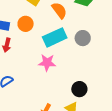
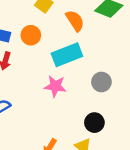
gray circle: (83, 38) -> (101, 82), moved

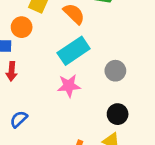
orange circle: (31, 35) -> (22, 27), moved

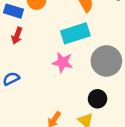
gray circle: (115, 71) -> (106, 61), size x1.6

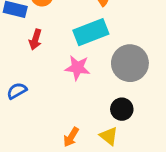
red arrow: (17, 36) -> (35, 39), moved

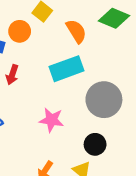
pink star: (77, 68) -> (51, 120), moved

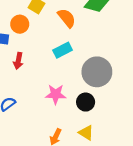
cyan rectangle: (66, 69) -> (63, 50), size x0.7
black circle: (95, 144) -> (86, 102), moved

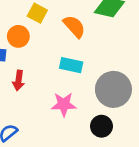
cyan rectangle: (63, 50) -> (71, 65), turned 42
pink star: (56, 94) -> (64, 104), moved

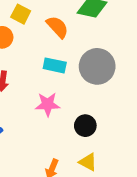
gray circle: (113, 89) -> (97, 66), moved

